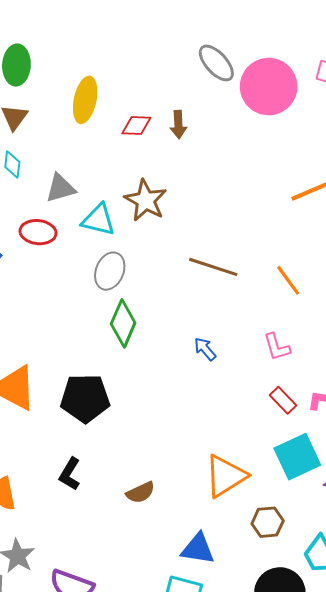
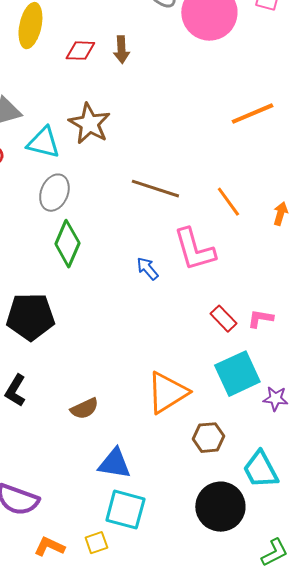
pink L-shape: (277, 347) -> (194, 250), moved, size x1.6
blue triangle: (198, 549) -> (114, 464), moved

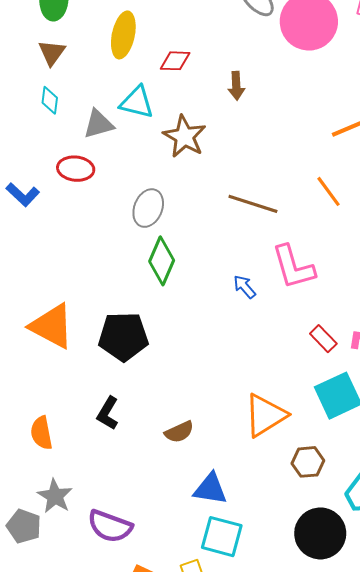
brown arrow: (121, 50) -> (236, 86), moved
cyan triangle: (43, 143) -> (137, 102), moved
orange line: (228, 202) -> (329, 191), moved

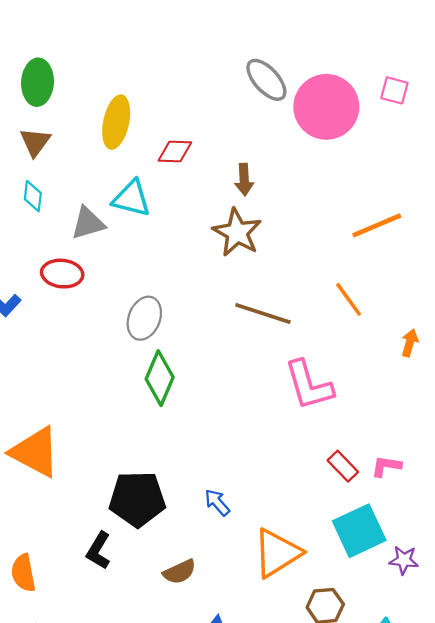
brown star: (184, 137) -> (237, 232), moved
blue arrow: (245, 287) -> (217, 503), moved
black pentagon: (123, 337) -> (137, 499), moved

